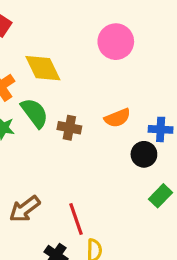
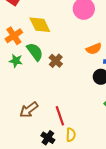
orange semicircle: (117, 118) -> (94, 49), moved
brown cross: (69, 128) -> (56, 61), turned 32

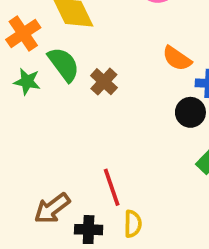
orange semicircle: (94, 49) -> (177, 58), turned 56
brown arrow: (29, 110) -> (52, 208), moved
black cross: (48, 138) -> (89, 230), turned -32

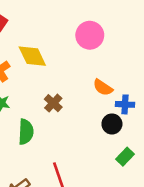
green semicircle: (64, 64) -> (26, 132), moved, turned 40

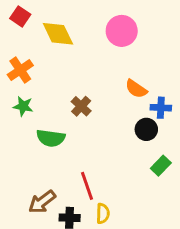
yellow diamond: (32, 56) -> (58, 34), moved
green semicircle: (26, 132) -> (51, 138), turned 95

